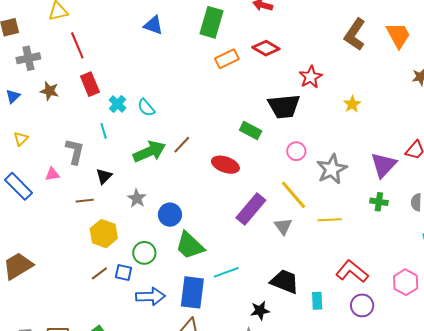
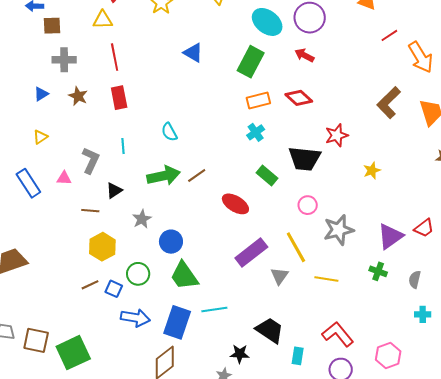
cyan cross: (117, 104) -> (256, 132), moved

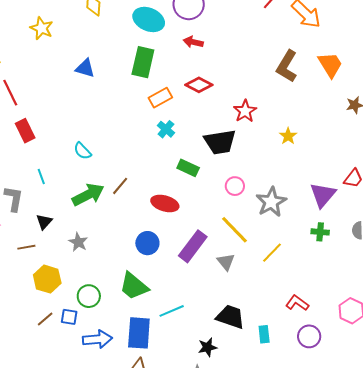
blue circle: (171, 242) -> (147, 243), moved
yellow line: (326, 279) -> (272, 253), turned -40
red L-shape: (338, 334) -> (297, 303), size x0.7

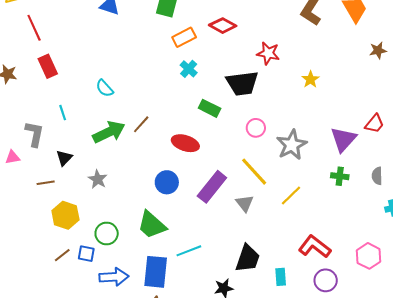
red star: (245, 111) -> (268, 53), turned -30
red L-shape: (297, 303) -> (315, 247), size x1.4
black trapezoid: (231, 317) -> (248, 258), turned 88

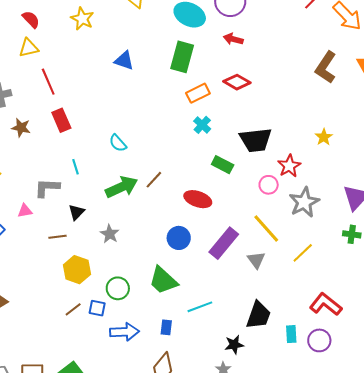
red star: (268, 53) -> (289, 166), moved, turned 30
gray L-shape: (34, 134) -> (47, 188), turned -100
blue rectangle: (156, 272) -> (166, 327), size x0.5
purple circle: (326, 280) -> (319, 340), moved

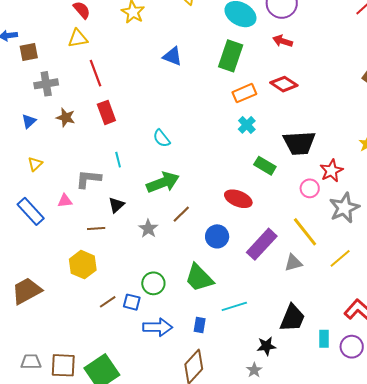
brown line: (154, 180) -> (181, 214), moved
gray triangle: (256, 260) -> (293, 263), turned 48
yellow hexagon: (77, 270) -> (83, 265), moved

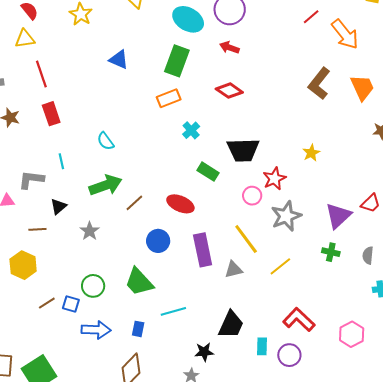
orange rectangle: (244, 93) -> (169, 98), moved
brown line: (181, 214) -> (134, 203), moved
purple rectangle: (262, 244) -> (203, 250), turned -56

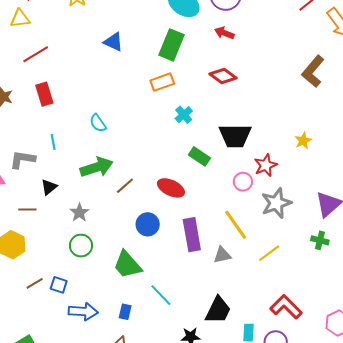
red line: (41, 74) -> (36, 54), turned 76
green circle: (93, 286) -> (81, 246), moved
cyan line: (173, 311) -> (161, 295), turned 60

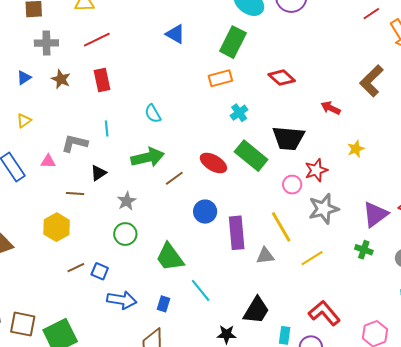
red arrow: (224, 33) -> (331, 108), moved
green rectangle: (199, 156) -> (251, 156), size x1.5
red ellipse: (171, 188) -> (213, 163), moved
blue circle: (148, 224) -> (205, 212), moved

